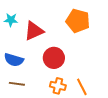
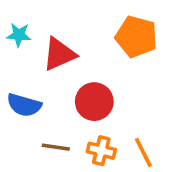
brown line: (17, 84) -> (56, 147), moved

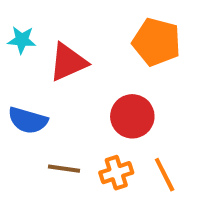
red circle: (94, 102) -> (132, 116), moved
orange cross: (101, 151) -> (116, 173), turned -32

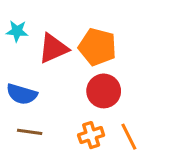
orange pentagon: (156, 42) -> (97, 47), moved
brown line: (64, 169) -> (30, 132), moved

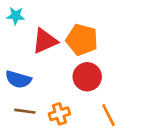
cyan star: (17, 31) -> (16, 16), moved
orange cross: (91, 135) -> (59, 114), moved

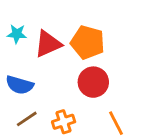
cyan star: (16, 16) -> (17, 34), moved
brown line: (25, 111) -> (27, 119), turned -42

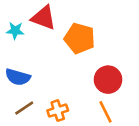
red triangle: (48, 44) -> (44, 18), moved, turned 44
red circle: (93, 82) -> (108, 80), moved

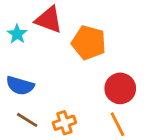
cyan star: (15, 31) -> (17, 34), turned 30
brown line: (24, 108) -> (27, 120), turned 66

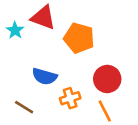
blue semicircle: (20, 86) -> (45, 76), moved
orange cross: (64, 123) -> (70, 98), moved

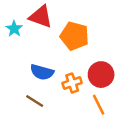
orange cross: (70, 98) -> (72, 83), moved
brown line: (24, 107) -> (35, 101), moved

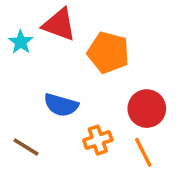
orange cross: (72, 83) -> (98, 140), moved
brown line: (35, 101) -> (26, 147), moved

